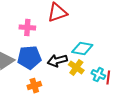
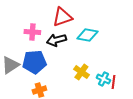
cyan diamond: (82, 49) -> (87, 35), moved
black arrow: (57, 61) -> (56, 40), moved

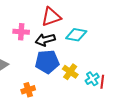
blue pentagon: (34, 62) -> (47, 62), moved
cyan cross: (103, 79) -> (92, 79), turned 32

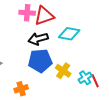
pink cross: (21, 32) -> (27, 13), moved
red line: (102, 82) -> (95, 81), turned -32

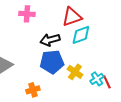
pink cross: (27, 13) -> (27, 14), moved
red triangle: (44, 16) -> (72, 17), moved
cyan diamond: (69, 34) -> (81, 35), turned -30

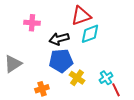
pink cross: (27, 14) -> (32, 23), moved
yellow cross: (75, 72) -> (77, 78), moved
red line: (107, 82) -> (116, 90), moved

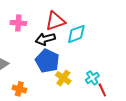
red triangle: (81, 16) -> (55, 21), moved
blue pentagon: (61, 61) -> (47, 61), turned 30
orange cross: (42, 89) -> (19, 89), moved, turned 32

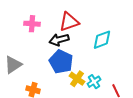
cyan diamond: (76, 34) -> (102, 40), moved
cyan cross: (92, 78) -> (94, 82), moved

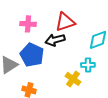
blue pentagon: (61, 62) -> (32, 55), moved
cyan cross: (94, 82) -> (88, 65), moved, turned 32

